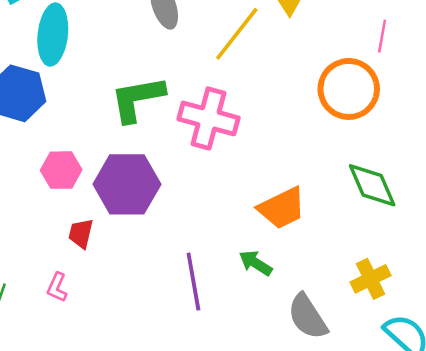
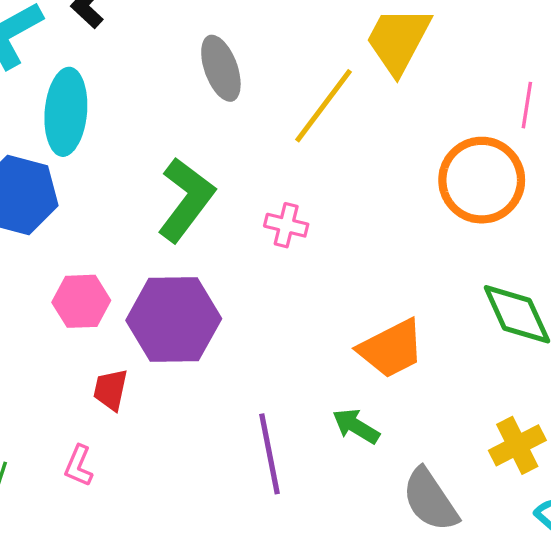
green L-shape: (137, 99) -> (186, 200), turned 138
pink cross: (209, 118) -> (286, 225), size x0.5

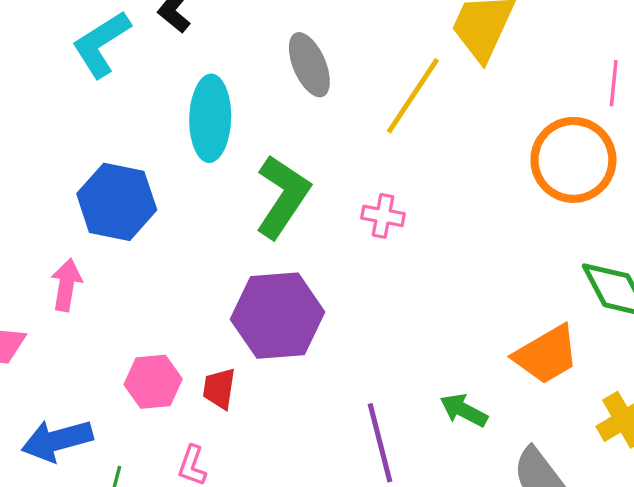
cyan ellipse: (66, 112) -> (210, 118), moved
pink hexagon: (81, 301) -> (153, 382), moved
orange trapezoid: (391, 349) -> (546, 355), moved

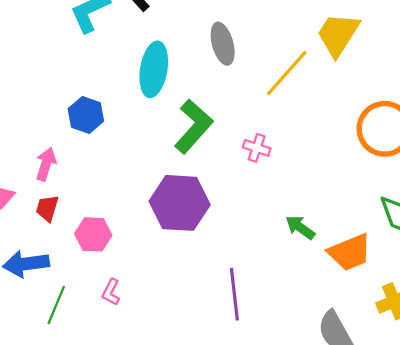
blue hexagon: (117, 202) -> (86, 115), size x0.7
red trapezoid: (219, 389) -> (47, 208), moved
green arrow: (464, 410) -> (300, 227), moved

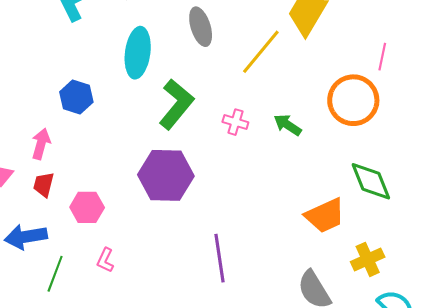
green arrow: (300, 227) -> (288, 125), moved

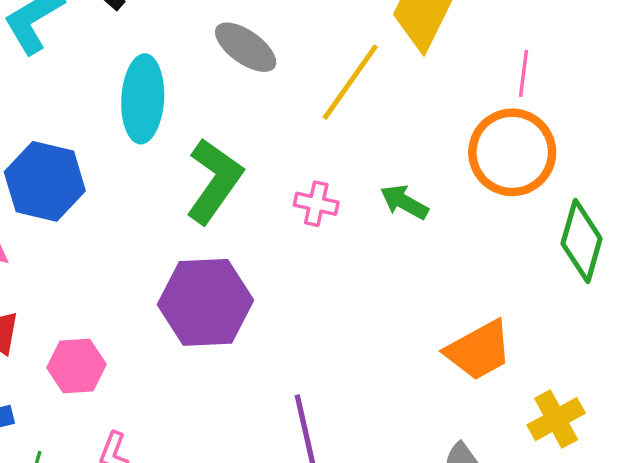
gray ellipse: (201, 27) -> (246, 47), turned -33
pink line: (382, 57) -> (524, 73), moved
blue hexagon: (76, 97) -> (45, 181), size x1.4
green diamond: (371, 181) -> (582, 241), moved, turned 42

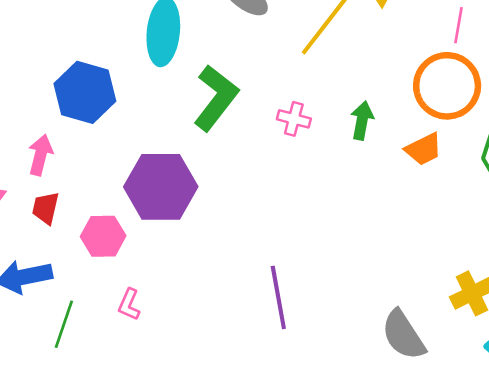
green arrow: (404, 202) -> (362, 121), turned 69
purple hexagon: (205, 302) -> (161, 187), moved
orange trapezoid: (479, 350) -> (424, 149), moved, size x0.7

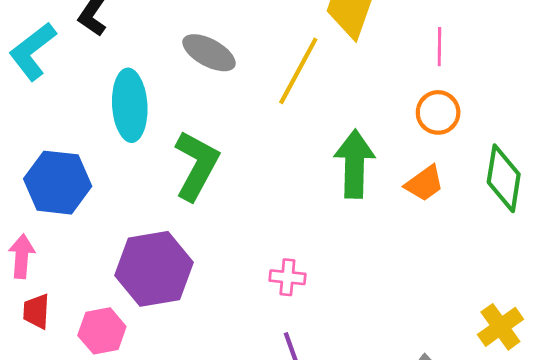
orange circle: (447, 86) -> (438, 112), size x0.6
pink cross: (294, 119) -> (287, 277), moved
green arrow: (362, 121) -> (355, 164), size x1.6

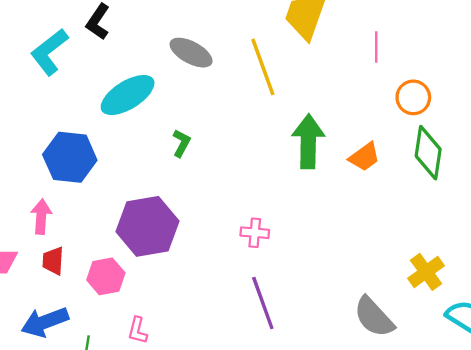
yellow line: (298, 71) -> (263, 67), turned -48
cyan ellipse: (130, 105) -> (128, 95), turned 62
orange circle: (438, 112) -> (413, 97), moved
green L-shape: (196, 165) -> (181, 143), size x0.5

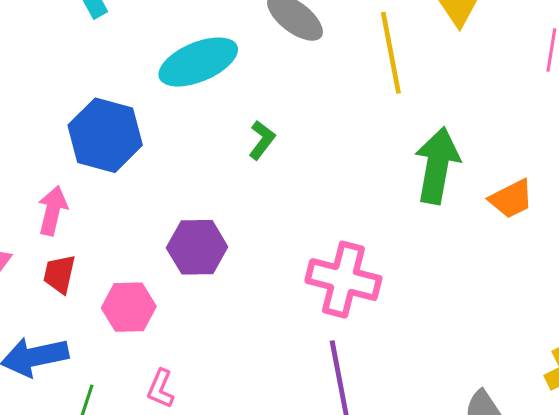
purple hexagon: (148, 226) -> (197, 247), size x0.7
pink cross: (255, 233) -> (343, 280), size x1.8

